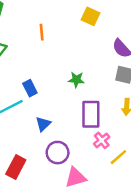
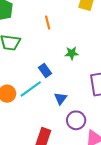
green star: (76, 80) -> (72, 53), moved

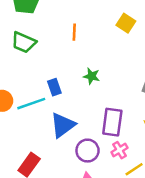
blue triangle: (61, 98) -> (63, 125), size x1.6
purple circle: (76, 120) -> (87, 151), moved

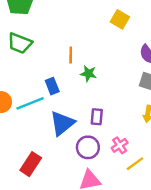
orange line: (74, 32) -> (71, 55), moved
purple rectangle: (112, 122) -> (97, 117), moved, size x0.6

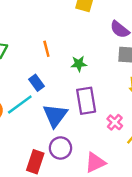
green star: (88, 74) -> (79, 64), moved
purple rectangle: (97, 117) -> (86, 101), size x1.6
purple circle: (88, 147) -> (60, 148), moved

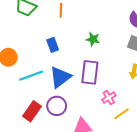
orange line: (46, 49) -> (61, 10), moved
cyan line: (20, 105) -> (31, 76), moved

